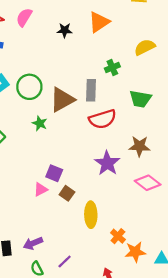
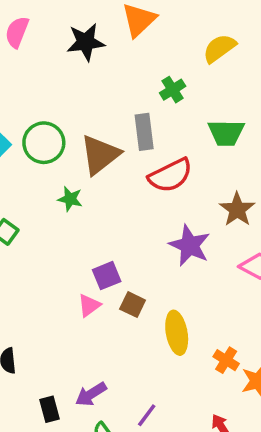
black star: (65, 30) -> (86, 42), size x1.5
brown star: (139, 146) -> (237, 209), turned -30
purple square: (54, 173) -> (107, 276), turned -35

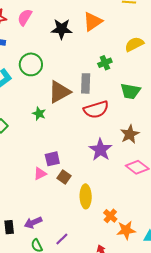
green circle: (44, 143) -> (31, 64), moved

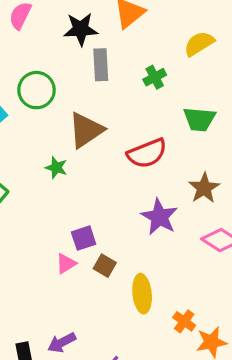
gray rectangle: (86, 83) -> (101, 65), moved

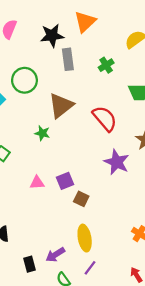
red semicircle: (147, 153) -> (105, 119), turned -104
pink triangle: (66, 263) -> (37, 183), moved, turned 32
yellow ellipse: (142, 294) -> (85, 238), moved

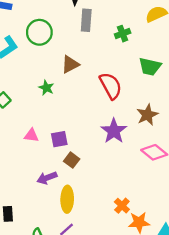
brown triangle: (61, 106) -> (70, 64), size x0.7
purple arrow: (55, 255) -> (47, 178), moved

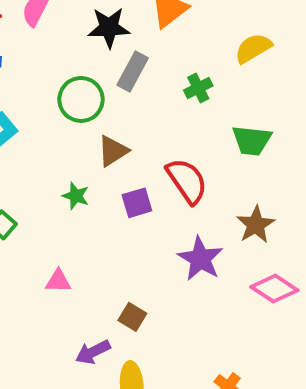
gray rectangle: (86, 20) -> (133, 72), turned 30
green circle: (39, 32) -> (81, 99), moved
purple square: (59, 139) -> (137, 203), moved

